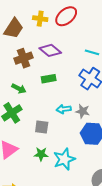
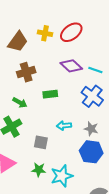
purple diamond: (50, 50) -> (71, 66), moved
gray star: (83, 111) -> (91, 129), moved

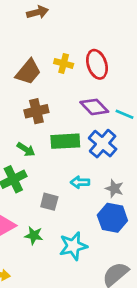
red ellipse: (71, 32) -> (97, 64), turned -75
green rectangle: (50, 94) -> (65, 141), size x1.5
blue cross: (92, 96) -> (103, 144), moved
green star: (39, 170) -> (34, 235), moved

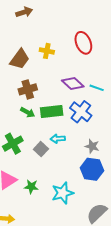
red ellipse: (97, 64) -> (83, 43), moved
green arrow: (26, 149) -> (28, 112), moved
cyan arrow: (80, 182) -> (58, 139), moved
gray square: (49, 202) -> (41, 149), moved, turned 32

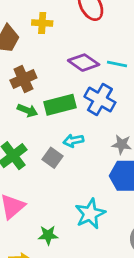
green star: (31, 187) -> (48, 235), moved

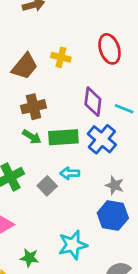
purple diamond: (84, 63) -> (93, 102), turned 52

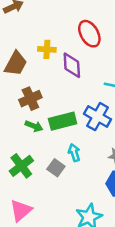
purple diamond: (93, 102) -> (72, 65), moved
cyan arrow: (70, 173) -> (74, 153), turned 84

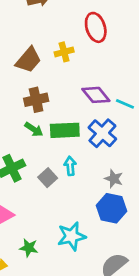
red ellipse: (89, 34) -> (96, 27), moved
yellow cross: (47, 49) -> (64, 52), turned -30
purple diamond: (72, 65) -> (96, 95), moved, turned -48

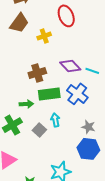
brown trapezoid: (28, 60) -> (19, 23), moved
brown cross: (36, 100) -> (37, 73), moved
green arrow: (34, 129) -> (26, 104), moved, turned -32

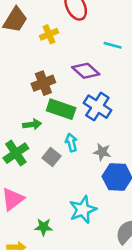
cyan line: (92, 71) -> (113, 45), moved
green rectangle: (49, 94) -> (61, 109), turned 30
gray star: (88, 127) -> (102, 152), moved

